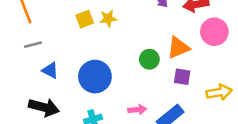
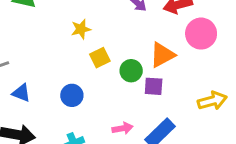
yellow square: (85, 19) -> (100, 58), moved
blue circle: (95, 77) -> (72, 95), size x0.6
purple square: (182, 77) -> (154, 86), moved

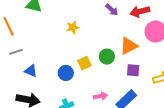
yellow square: (100, 58) -> (84, 63), moved
purple square: (154, 86) -> (133, 70), moved

